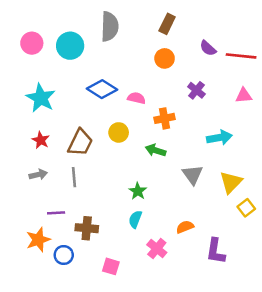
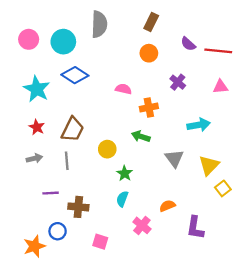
blue diamond: (102, 89) -> (75, 75), moved
yellow circle: (119, 132) -> (107, 149), moved
orange star: (38, 240) -> (34, 246), moved

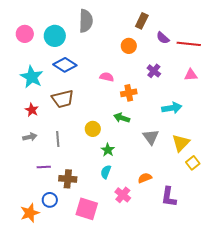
brown rectangle: (151, 22) -> (142, 21), moved
brown trapezoid: (73, 129) -> (63, 99), moved, turned 50
pink square: (100, 242) -> (87, 209), size x1.6

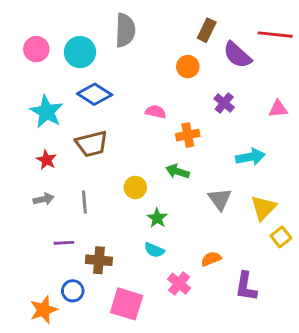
purple semicircle: (163, 38) -> (237, 55), size x1.5
red line: (189, 44) -> (275, 35), moved
cyan semicircle: (106, 172) -> (154, 250), turned -88

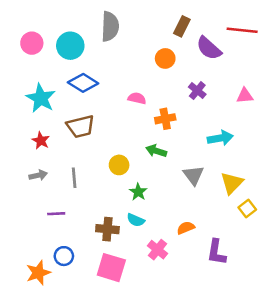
brown cross: (99, 260) -> (107, 229), moved

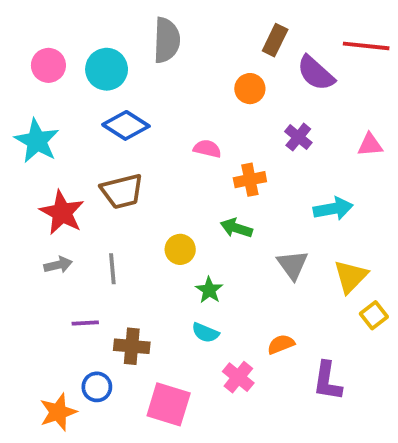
cyan star: (41, 98) -> (37, 141), moved
red star: (41, 141) -> (62, 213), size x1.6
brown cross: (107, 229) -> (132, 346), moved

